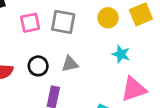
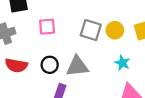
gray square: (63, 22) -> (91, 30), moved
gray triangle: (70, 64) -> (77, 66), size x1.5

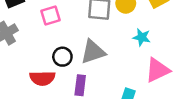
red semicircle: (16, 65) -> (42, 78), moved

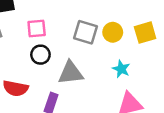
black circle: (62, 57) -> (40, 55), moved

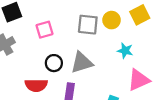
black circle: (40, 55) -> (54, 63), moved

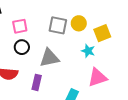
yellow square: (140, 15) -> (102, 33), moved
black circle: (54, 63) -> (22, 47), moved

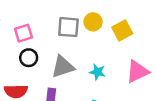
cyan star: (88, 51) -> (97, 72), moved
pink triangle: (97, 77) -> (137, 72), moved

